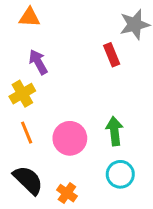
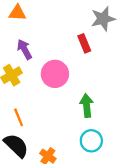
orange line: (27, 133) -> (19, 117), moved
pink circle: (70, 138) -> (55, 74), moved

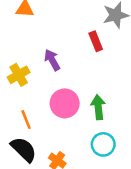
purple arrow: (24, 49) -> (52, 60), moved
pink circle: (55, 74) -> (65, 103), moved

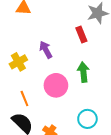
green arrow: (98, 107) -> (83, 72), moved

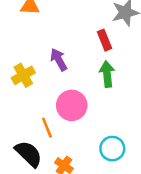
green arrow: (83, 72) -> (107, 74), moved
orange line: (24, 99) -> (47, 128), moved

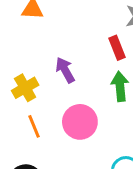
orange line: (47, 128) -> (34, 126), moved

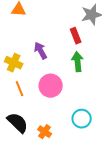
yellow cross: (25, 88) -> (14, 63), turned -36

